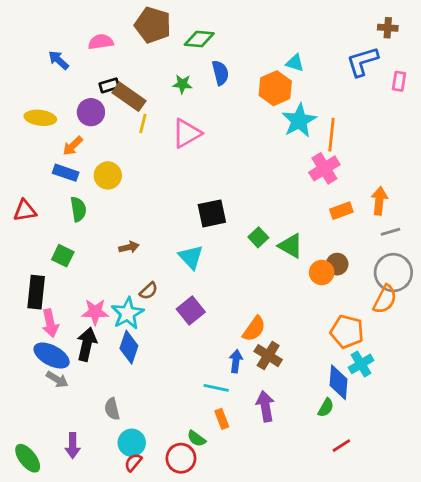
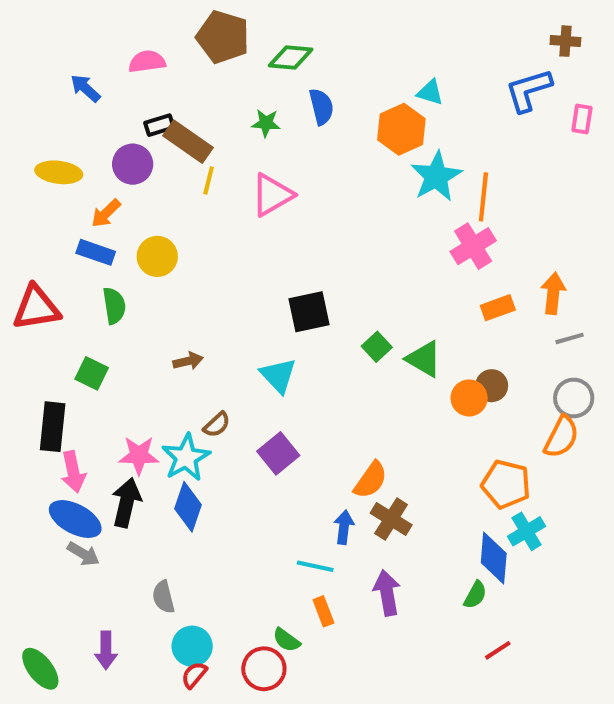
red triangle: (25, 211) -> (36, 308), size x1.4
gray circle: (393, 273) -> (574, 398), size x0.7

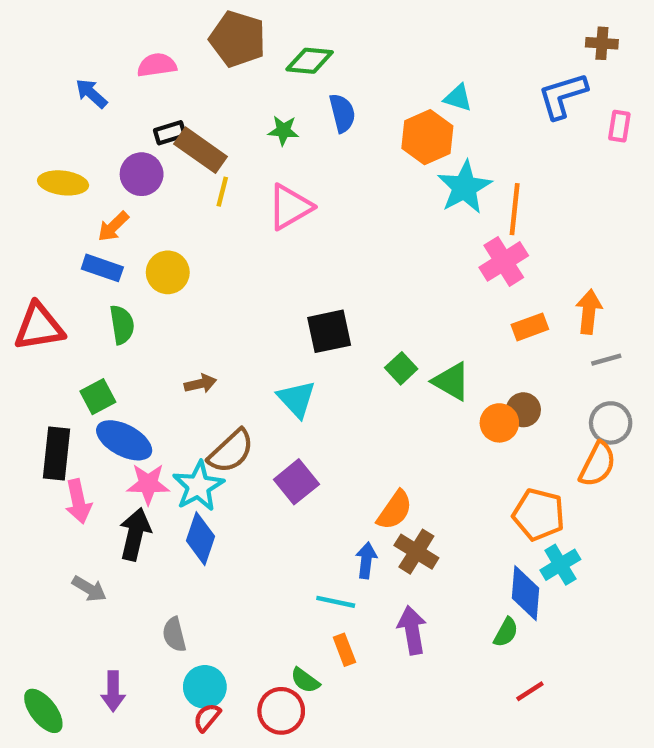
green square: (92, 373) -> (98, 397), turned 36
brown semicircle: (217, 425) -> (231, 451), size x1.6
blue ellipse: (75, 519) -> (124, 440), moved

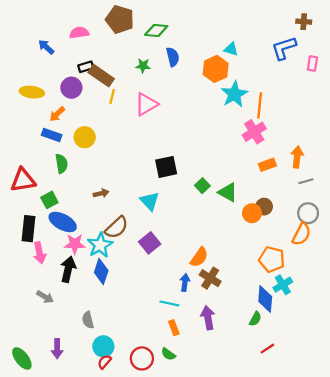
red triangle: (39, 327) -> (23, 180), moved
green semicircle: (305, 680) -> (168, 354), moved

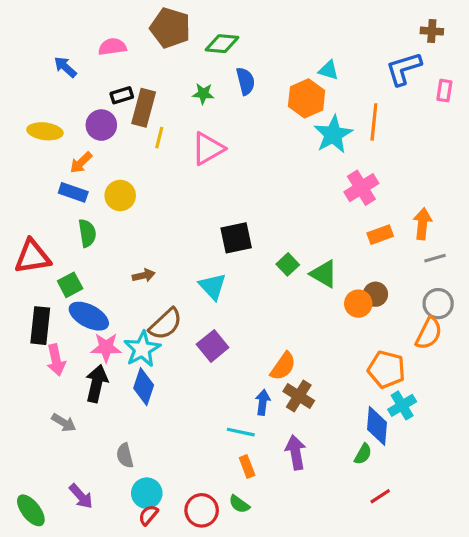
brown rectangle: (101, 76) -> (144, 108), turned 70
orange line: (260, 105) -> (374, 122), moved
purple arrow: (57, 349) -> (81, 496), turned -42

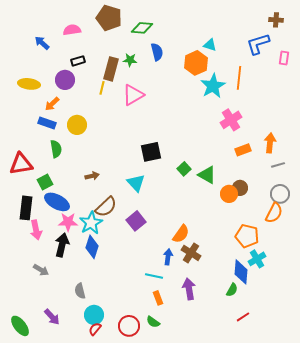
brown rectangle: (144, 108) -> (111, 69), moved

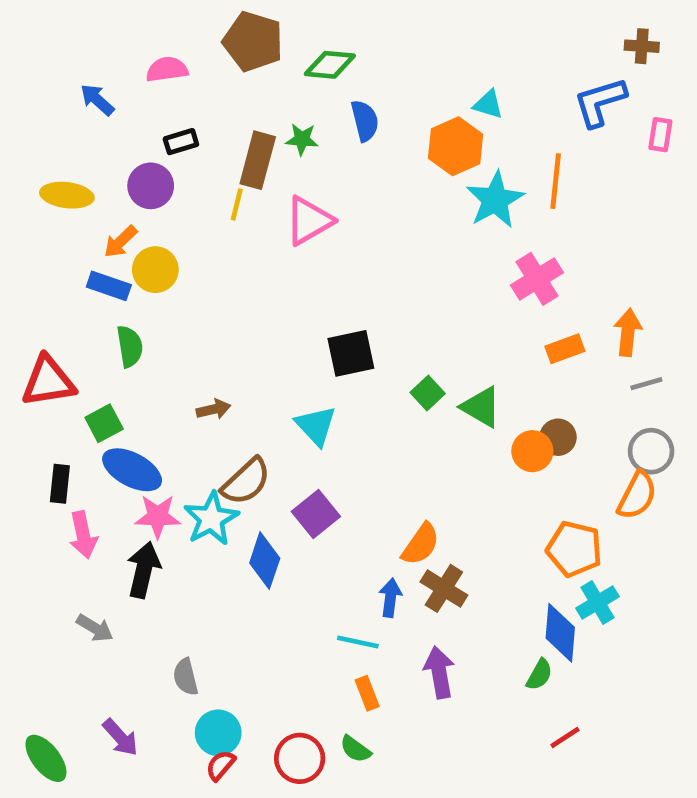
yellow circle: (77, 125) -> (155, 270), moved
black rectangle: (26, 208) -> (60, 484), size x0.7
blue diamond: (92, 247) -> (265, 561), moved

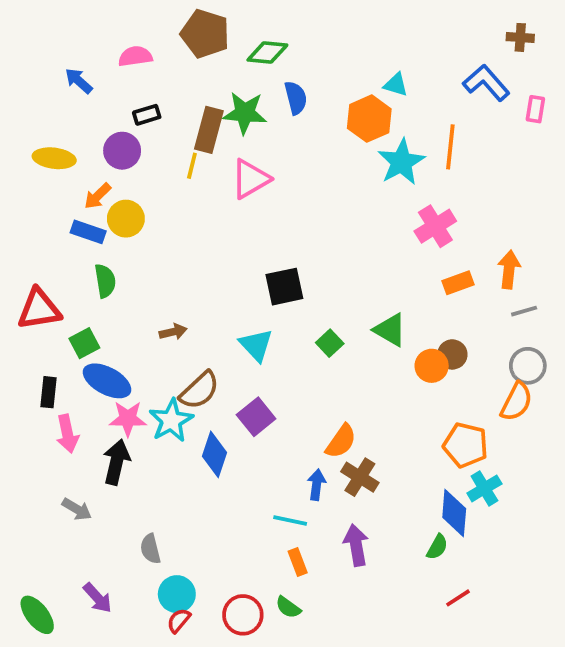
blue L-shape: (600, 102) -> (486, 83), turned 66
green star: (302, 139) -> (245, 113), size x1.6
green square: (428, 393) -> (330, 343), moved

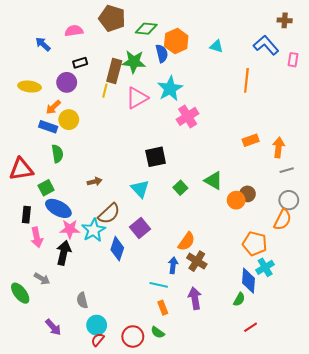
orange hexagon: (369, 119) -> (176, 41), moved
cyan star: (401, 162) -> (170, 89), moved
pink cross: (435, 226) -> (188, 116), moved
orange rectangle: (458, 283) -> (251, 140), moved
green ellipse: (37, 615) -> (20, 293), moved

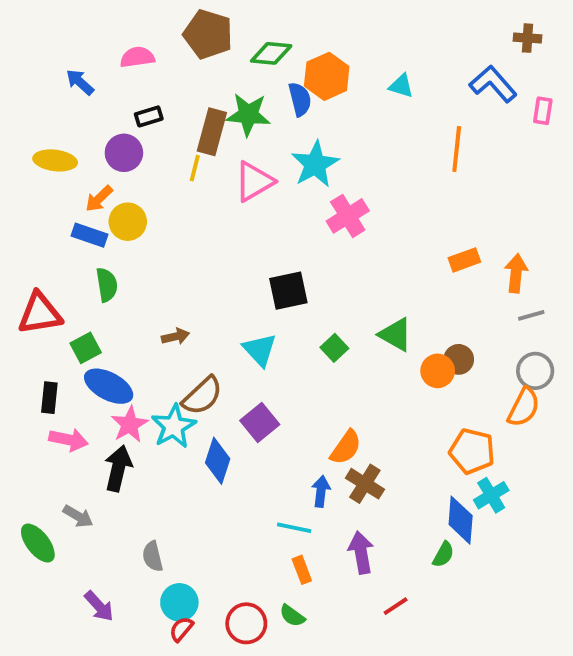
pink star: (70, 229) -> (130, 424), turned -30
pink arrow: (37, 237) -> (68, 440), turned -66
red line: (251, 327) -> (396, 606), moved

